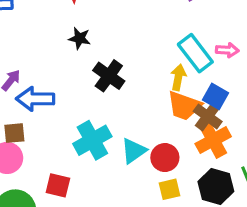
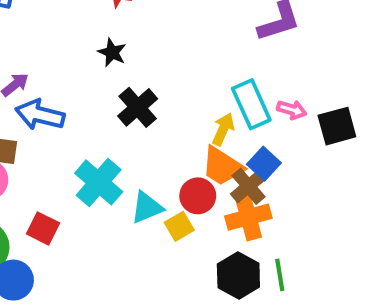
cyan cross: (92, 140) -> (99, 182), turned -33
red circle: (165, 158) -> (198, 196), moved
yellow square: (169, 189) -> (179, 226), moved, turned -30

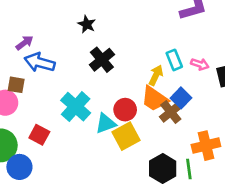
cyan rectangle: (251, 104) -> (174, 60), size x0.7
red circle: (198, 196) -> (125, 110), moved
orange cross: (248, 217) -> (206, 146), moved
yellow square: (179, 226) -> (126, 136), size x1.5

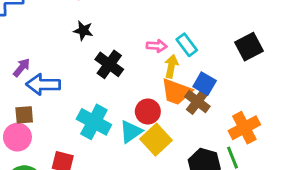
pink arrow: (200, 64) -> (157, 46), moved

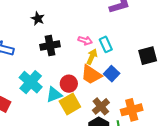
black cross: (109, 64) -> (50, 46), turned 30
brown cross: (197, 101) -> (101, 106), moved

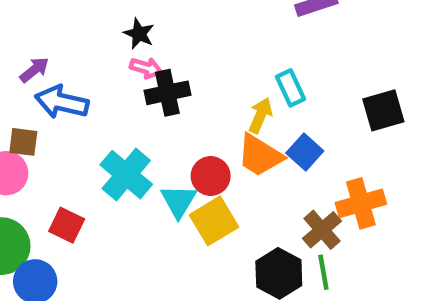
pink arrow: (85, 41) -> (146, 68), moved
cyan triangle: (54, 95) -> (179, 201), turned -36
brown cross: (101, 106) -> (322, 230), moved
orange cross: (132, 110) -> (361, 203), moved

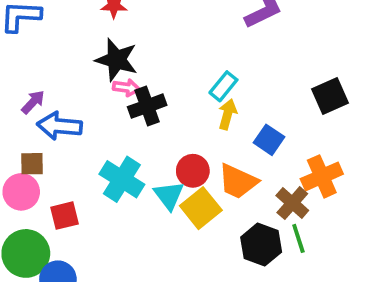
black star: (139, 34) -> (117, 60), size x1.6
cyan rectangle: (290, 88) -> (223, 86), moved, turned 72
orange trapezoid: (260, 155) -> (238, 181), moved
red square: (67, 225) -> (65, 216), moved, turned -32

